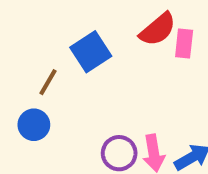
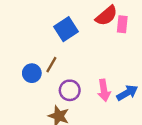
brown line: (48, 82) -> (51, 65), moved
purple circle: (119, 153) -> (70, 90), moved

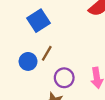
blue square: (66, 29) -> (39, 21), moved

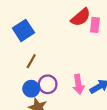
blue circle: (28, 61) -> (31, 89), moved

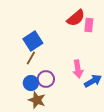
blue square: (23, 30) -> (33, 41), moved
pink arrow: (78, 84) -> (78, 69), moved

